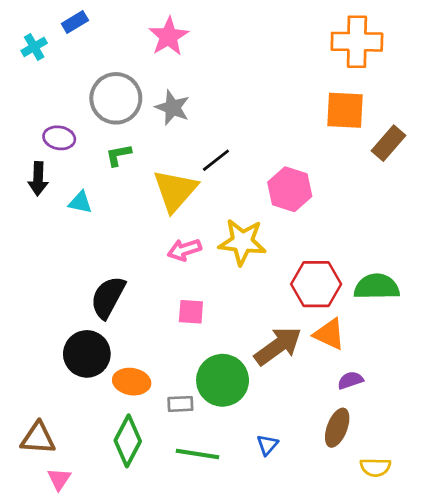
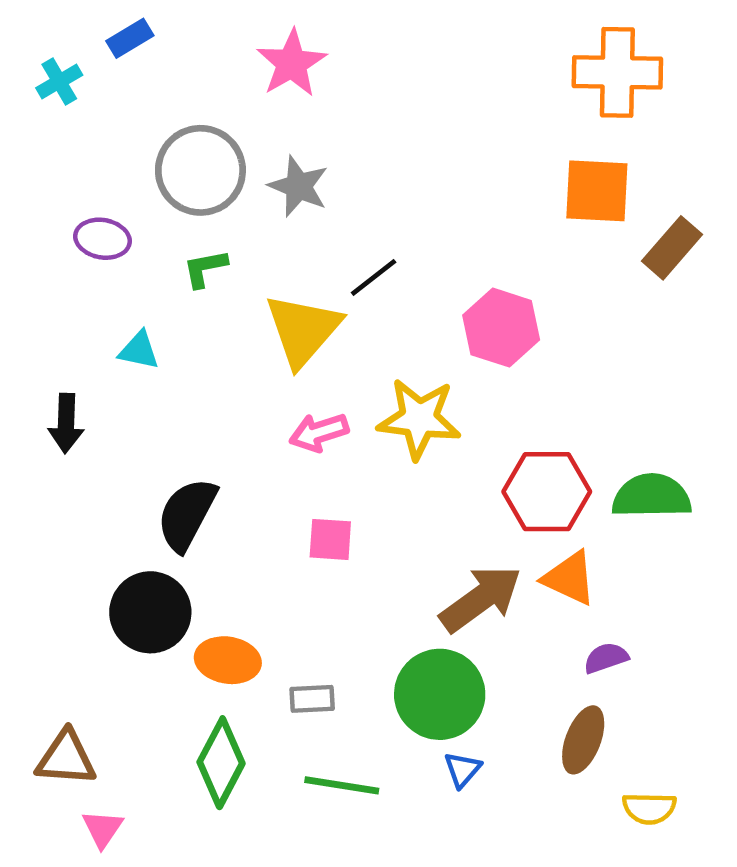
black arrow: (38, 179) -> (66, 423), moved
green circle: (223, 380) -> (440, 694), moved

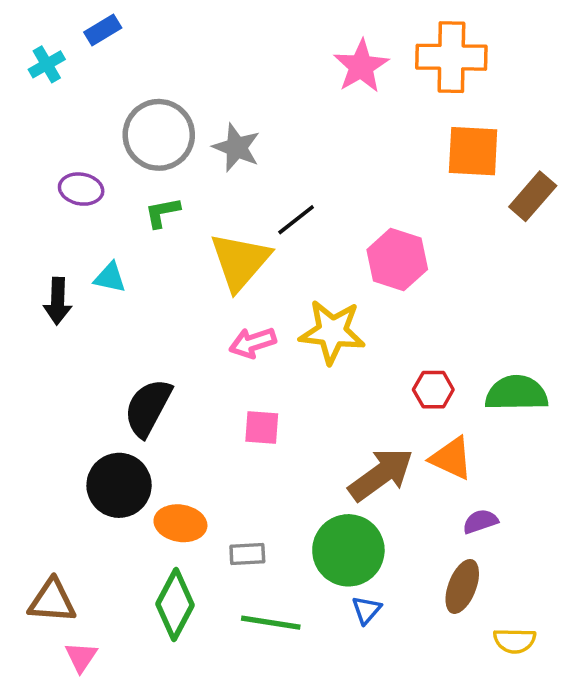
pink star: (292, 63) -> (361, 66), moved
orange cross: (617, 72) -> (451, 57), moved
black arrow: (66, 423) -> (58, 301), moved
red hexagon: (547, 492) -> (433, 390), size x0.6

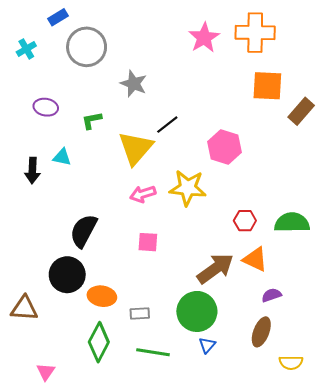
cyan cross: (47, 64) -> (26, 49), moved
gray circle: (159, 135) -> (87, 47), moved
brown triangle: (52, 601) -> (24, 308), moved

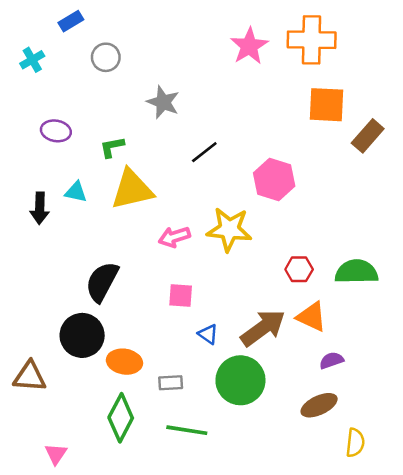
gray circle: (87, 47) -> (106, 57), size x0.6
yellow triangle: (136, 148) -> (132, 189), moved, turned 36
brown ellipse: (261, 332) -> (319, 405), turned 44
blue triangle: (207, 345) -> (208, 334), moved, turned -36
yellow semicircle: (291, 363) -> (355, 443), turned -85

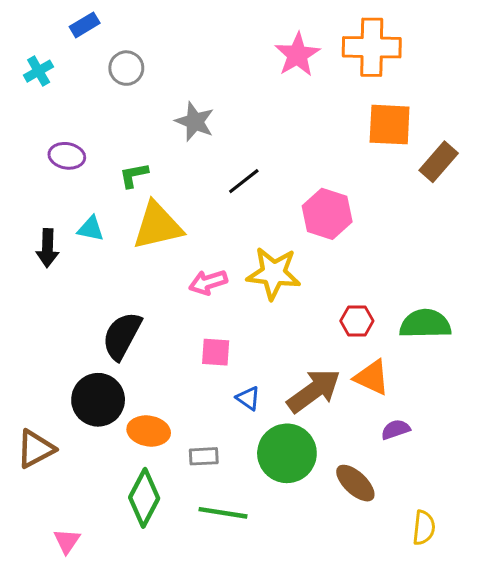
brown triangle: (30, 377) -> (36, 449), turned -32
brown ellipse: (319, 405) -> (355, 483), moved, turned 68

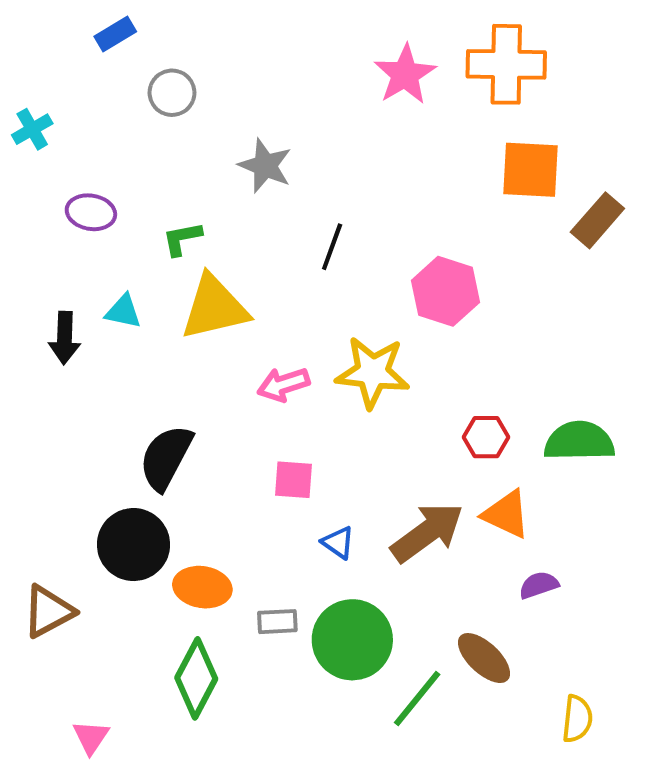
cyan cross: (39, 71) -> (32, 129), moved
black line: (244, 181) -> (332, 247), turned -32
green circle: (287, 453) -> (352, 640), moved
green line: (223, 513) -> (417, 699), moved, turned -60

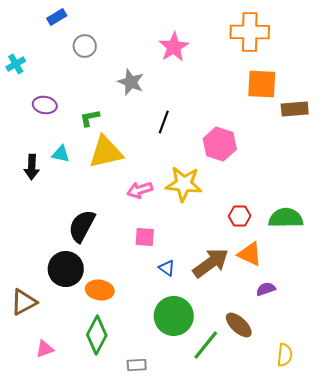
pink star: (405, 74) -> (174, 47), moved
brown rectangle: (597, 220) -> (295, 109), turned 44
gray rectangle: (277, 622) -> (137, 365), moved
pink triangle: (91, 737) -> (45, 349), moved, turned 36

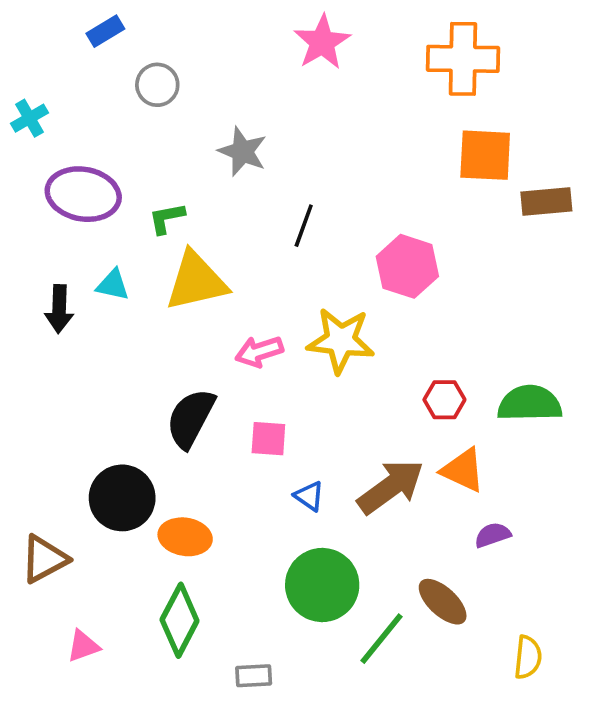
pink star: (174, 47) -> (322, 42), moved
purple ellipse: (45, 105) -> (83, 194), size x1.6
black semicircle: (82, 226) -> (191, 418), moved

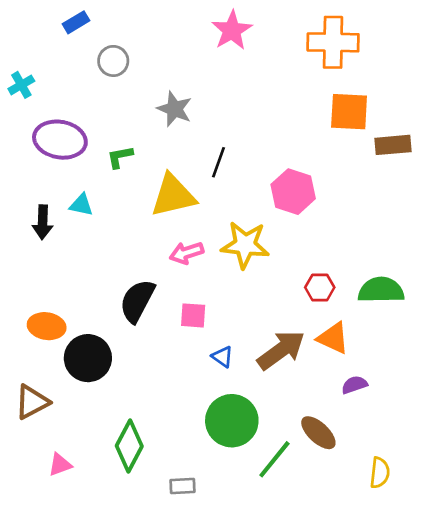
yellow triangle: (196, 281) -> (173, 196), moved
orange ellipse: (185, 537) -> (47, 326), moved

